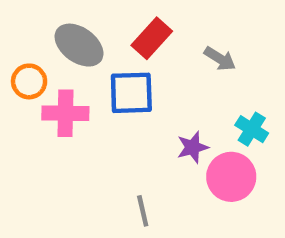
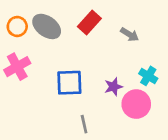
orange circle: (29, 81) -> (17, 26), moved
blue square: (131, 93) -> (69, 83), moved
pink cross: (65, 113) -> (17, 67), moved, turned -30

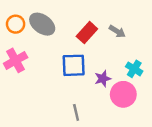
red rectangle: (89, 22) -> (87, 33), moved
blue square: (69, 83) -> (74, 65), moved

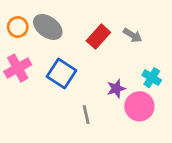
blue square: (74, 65) -> (61, 73), moved, turned 35
gray line: (76, 112) -> (86, 115), moved

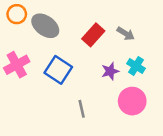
orange circle: (18, 27) -> (17, 14), moved
cyan cross: (152, 78) -> (136, 66), moved
purple star: (116, 89) -> (110, 71), moved

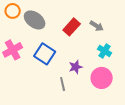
purple star: (110, 71) -> (76, 67), moved

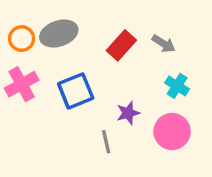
orange circle: (13, 11) -> (22, 39), moved
gray ellipse: (35, 20) -> (59, 33), turned -55
blue square: (45, 54) -> (76, 91), turned 35

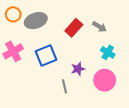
orange circle: (22, 39) -> (13, 14), moved

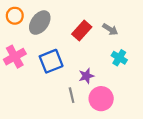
gray ellipse: (36, 21) -> (40, 23), turned -35
pink circle: (105, 80) -> (101, 99), moved

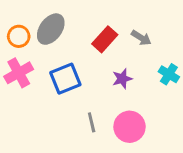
orange circle: (15, 16) -> (19, 36), moved
cyan cross: (119, 58) -> (169, 74), moved
purple star: (86, 76) -> (122, 79), moved

